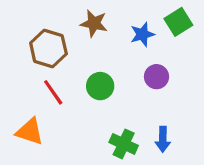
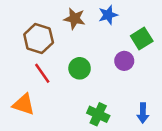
green square: (178, 22) -> (142, 39), moved
blue star: (142, 34) -> (108, 15), moved
blue arrow: (163, 139) -> (143, 113), moved

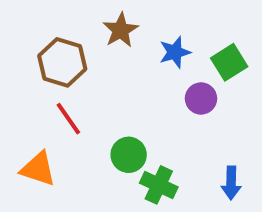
blue star: (108, 15) -> (175, 52), moved
brown star: (75, 19) -> (121, 30), turned 30
green circle: (80, 68) -> (129, 155), moved

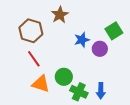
blue star: (175, 52) -> (82, 40), moved
orange triangle: (38, 169) -> (41, 84), moved
blue arrow: (231, 183) -> (101, 91), moved

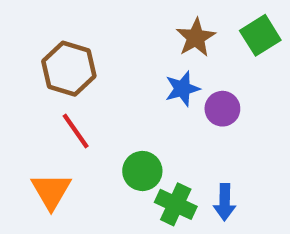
brown star: (60, 15) -> (196, 38), moved
green square: (114, 31) -> (260, 35), moved
orange triangle: (41, 84) -> (51, 191), moved, turned 42

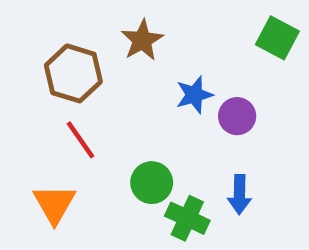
green square: (260, 35) -> (277, 38), turned -30
brown star: (196, 38) -> (142, 40), moved
blue arrow: (225, 202) -> (239, 194), moved

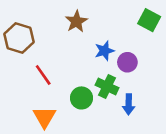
brown hexagon: (73, 73) -> (19, 38), moved
orange triangle: (54, 204) -> (44, 117), moved
green cross: (187, 218) -> (107, 86), moved

